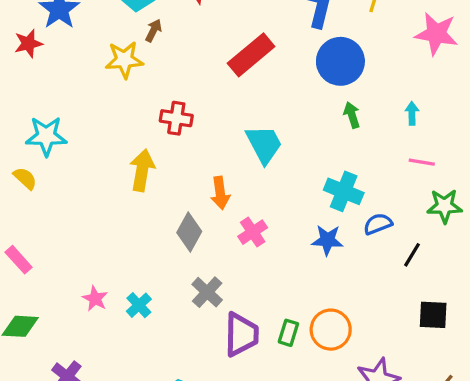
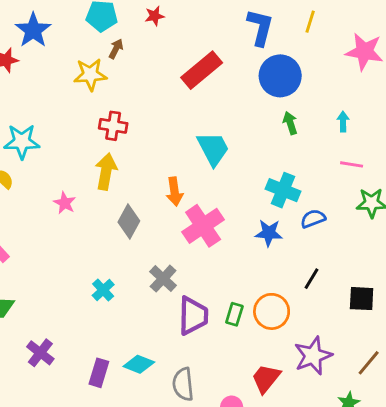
red cross: (176, 118) -> (113, 126), moved
gray diamond: (189, 232) -> (129, 221), moved
pink cross: (253, 232) -> (203, 226), size x1.6
black line: (412, 255) -> (312, 279), moved
pink star: (95, 299) -> (65, 203), moved

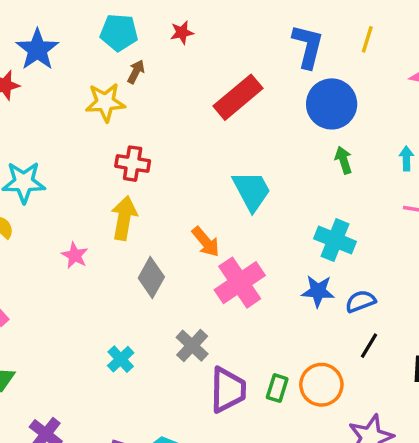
orange arrow: (175, 192) -> (206, 242), turned -32
blue semicircle: (313, 219) -> (361, 301), moved

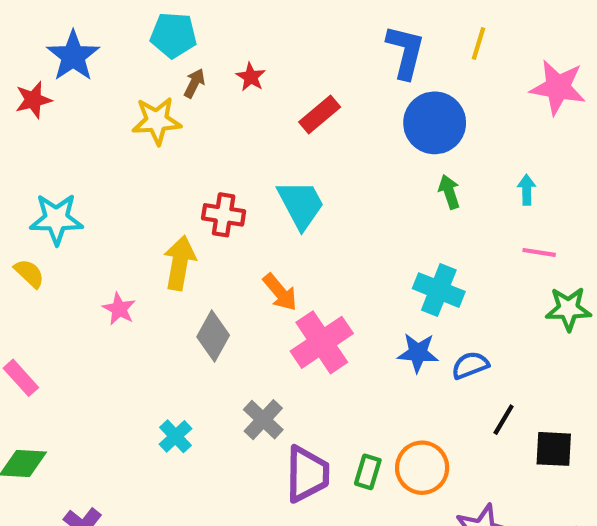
red star: (182, 33) -> (251, 77), moved, turned -30
red rectangle: (238, 97) -> (320, 115), size x0.7
red cross: (133, 164) -> (224, 215), moved
cyan trapezoid: (252, 191) -> (301, 204), moved
black line: (369, 346) -> (504, 420), moved

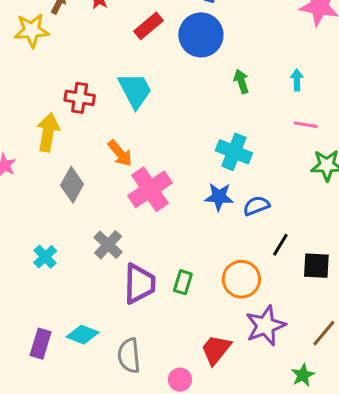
blue circle: (435, 123) -> (201, 35), moved
orange circle: (422, 468) -> (241, 279), moved

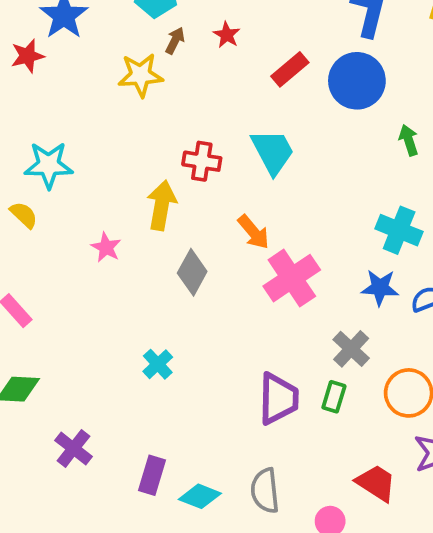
gray cross: (108, 245) -> (351, 349), moved
cyan diamond: (83, 335) -> (200, 496), moved
red trapezoid: (216, 350) -> (376, 483), turned 84

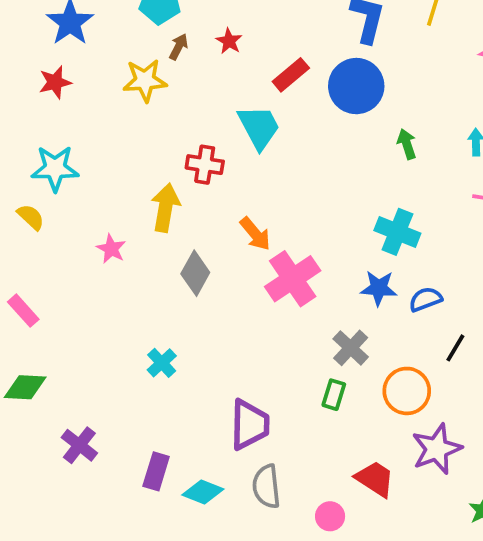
red star: (28, 56) -> (55, 82), moved
cyan trapezoid: (273, 152) -> (259, 127), moved
purple trapezoid: (278, 399) -> (250, 425), moved

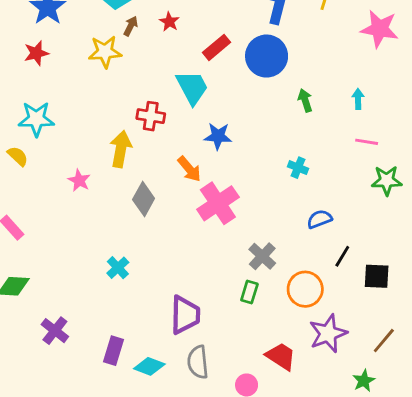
cyan cross: (397, 232) -> (298, 168), size x0.6
blue star: (379, 288) -> (218, 136), moved

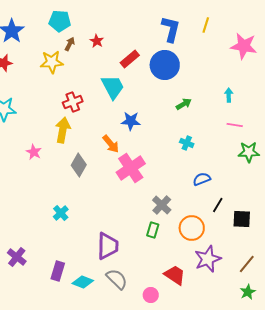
green arrow: (305, 100) -> (184, 104), moved, turned 77
red cross: (151, 116) -> (73, 102), moved, turned -30
gray semicircle: (198, 362) -> (117, 279), turned 140
green star: (364, 381) -> (248, 292), moved

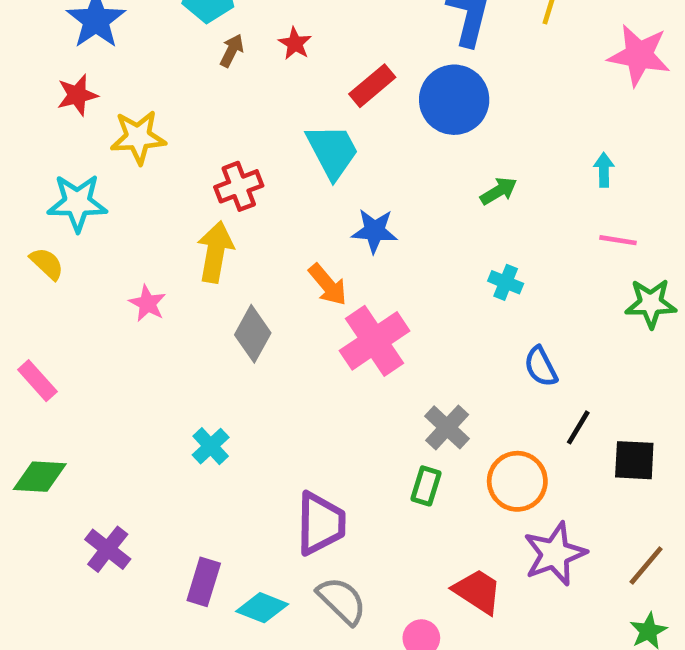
yellow star: (52, 62) -> (138, 137), moved
blue semicircle: (202, 179) -> (541, 367), turned -96

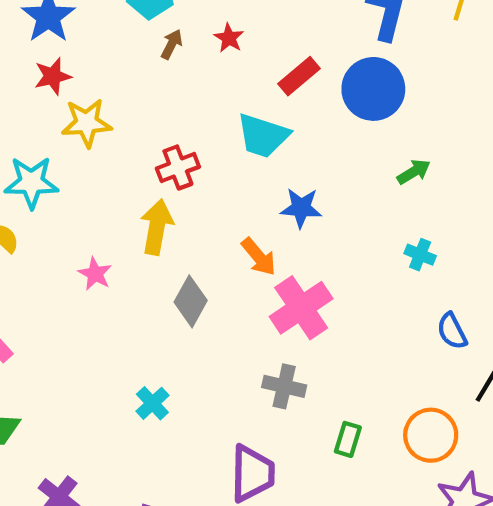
red star: (77, 95) -> (53, 76), moved
cyan trapezoid: (332, 151) -> (263, 136), turned 136
gray cross: (447, 427) -> (284, 386), moved, turned -30

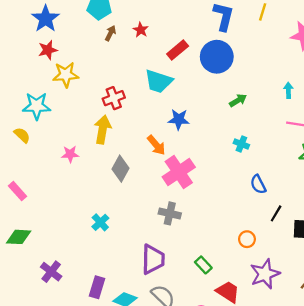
pink star: (95, 274) -> (70, 154), turned -30
orange circle: (431, 435) -> (247, 239), size x0.6
green rectangle: (348, 439) -> (203, 265), moved, turned -60

